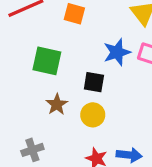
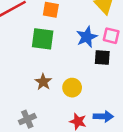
green square: (47, 61) -> (43, 39), moved
black square: (94, 82) -> (102, 58), moved

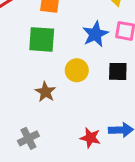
black square: (102, 58) -> (118, 71), moved
yellow circle: (72, 88) -> (77, 70), moved

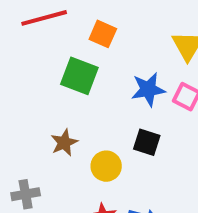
yellow circle: (77, 70) -> (106, 166), moved
black square: (118, 71) -> (147, 142), moved

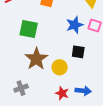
green square: (79, 76) -> (29, 29), moved
brown star: (64, 143) -> (36, 59), size x1.6

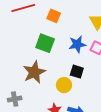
green square: (29, 29) -> (45, 43), moved
yellow circle: (60, 67) -> (64, 85), moved

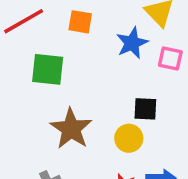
green square: (45, 43) -> (48, 69), moved
blue star: (77, 44) -> (132, 43), moved

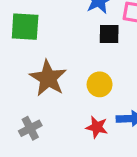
black square: (145, 109) -> (109, 34), moved

